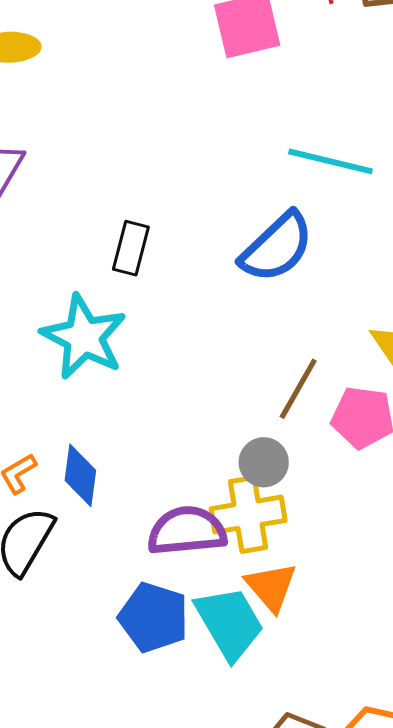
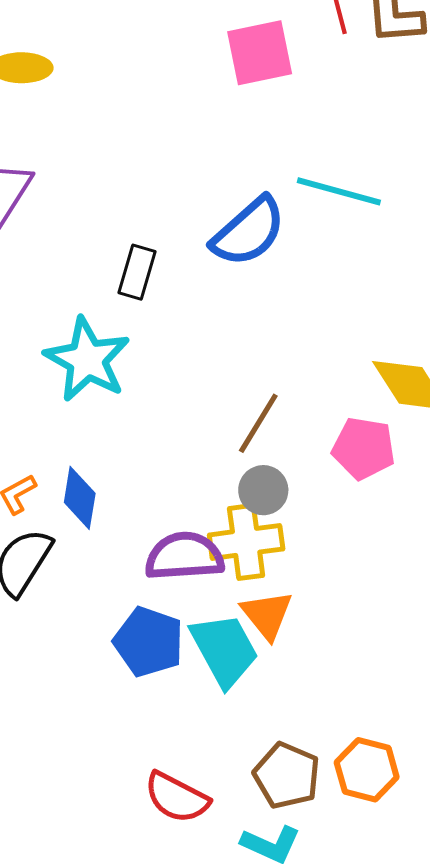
blue semicircle: (277, 247) -> (249, 232), moved
brown line: (298, 389) -> (258, 423), moved

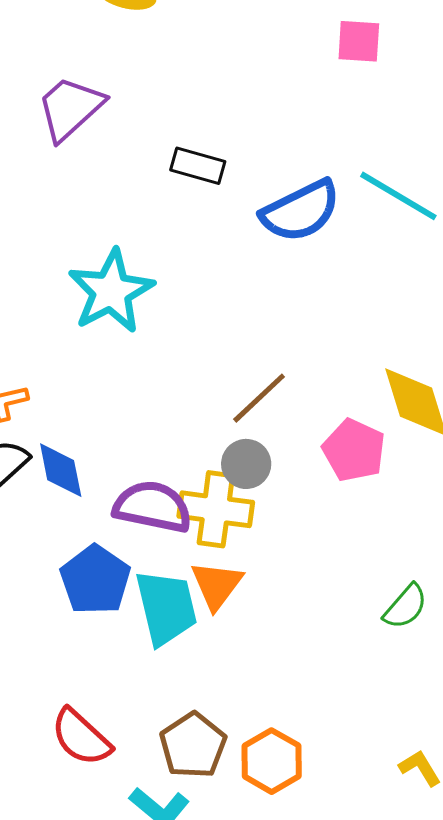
pink square: (260, 53) -> (359, 41), size x0.7
black rectangle: (137, 272) -> (198, 166), moved, turned 74
blue diamond: (80, 498) -> (61, 470), moved, turned -36

